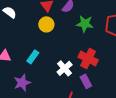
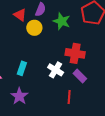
yellow circle: (46, 24) -> (34, 28), moved
green star: (85, 24) -> (62, 21), turned 30

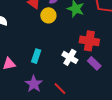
red line: (69, 97) -> (60, 89), moved, turned -48

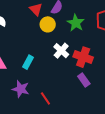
white cross: (70, 57) -> (61, 51), moved
purple star: (34, 84) -> (21, 89), turned -30

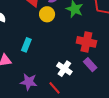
white cross: (61, 51) -> (64, 69), moved
cyan rectangle: (28, 62) -> (26, 45), moved

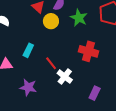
purple rectangle: (90, 65) -> (95, 93), moved, turned 64
red line: (55, 88) -> (51, 63), moved

